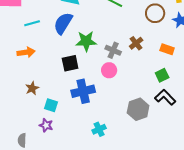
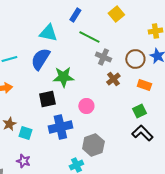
brown circle: (155, 13) -> (135, 59), moved
gray cross: (113, 50) -> (103, 57), moved
cyan square: (51, 105) -> (25, 133), moved
gray hexagon: (138, 109) -> (93, 145), moved

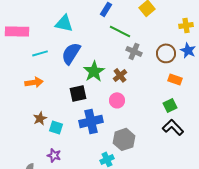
cyan triangle: (48, 33) -> (64, 23), moved
green star: (63, 77) -> (94, 71), turned -30
brown cross: (113, 79) -> (120, 75), moved

